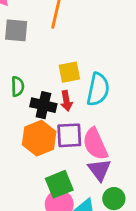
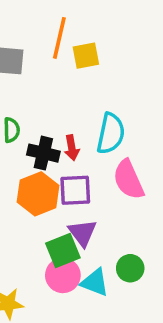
yellow square: (69, 72) -> (86, 56), moved
pink semicircle: (95, 144) -> (128, 180), moved
purple triangle: (99, 170) -> (82, 233), moved

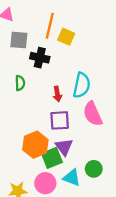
yellow square: (86, 56) -> (66, 37), turned 35
black cross: (43, 153) -> (40, 58), moved
orange hexagon: (38, 194) -> (35, 145), moved
pink circle: (63, 275) -> (45, 183), moved

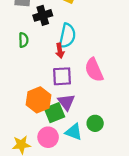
black cross: (40, 58) -> (43, 15), turned -30
cyan semicircle: (82, 85) -> (67, 36), moved

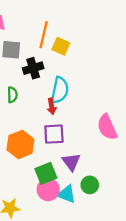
pink semicircle: (94, 70) -> (107, 127), moved
orange hexagon: (38, 100) -> (20, 144), moved
purple triangle: (66, 102) -> (71, 162), moved
pink circle: (48, 137) -> (48, 190), moved

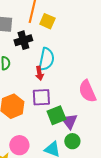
purple triangle: (71, 162) -> (69, 121), moved
green square: (46, 173) -> (56, 115), moved
pink circle: (48, 190) -> (19, 145), moved

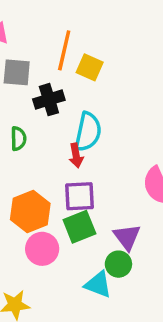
green square: (56, 115) -> (79, 227), moved
green circle: (72, 141) -> (118, 264), moved
pink circle: (19, 145) -> (42, 249), moved

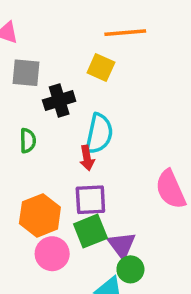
orange line: (64, 50) -> (125, 33), moved, turned 72
purple triangle: (127, 237) -> (122, 245), moved

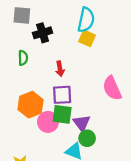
yellow square: (101, 67) -> (87, 38), moved
cyan semicircle: (99, 134) -> (86, 20), moved
green square: (90, 231) -> (62, 114), turned 30
pink circle: (52, 254) -> (48, 122), moved

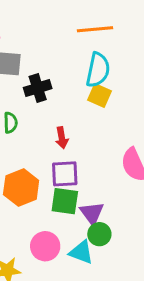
pink circle: (48, 122) -> (45, 246), moved

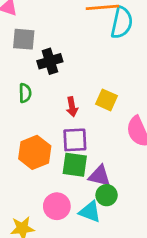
cyan semicircle: (98, 70) -> (122, 23), moved
yellow square: (99, 96) -> (107, 100), moved
purple triangle: (92, 213) -> (100, 176), turned -40

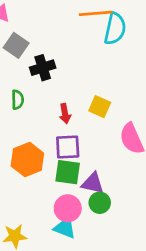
gray square: (24, 39) -> (16, 45), turned 30
pink circle: (57, 206) -> (68, 208), moved
cyan triangle: (90, 212) -> (65, 228), moved

